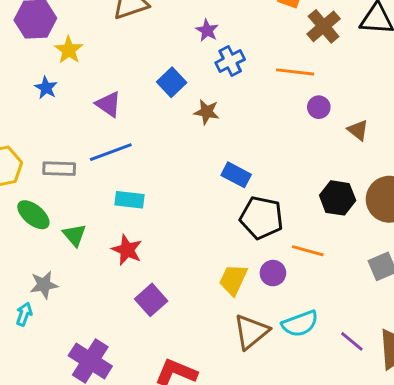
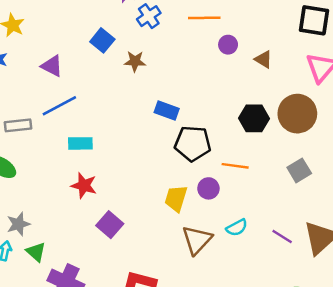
green triangle: (75, 235) -> (36, 252), moved
cyan semicircle: (300, 324) -> (237, 228), size x0.7

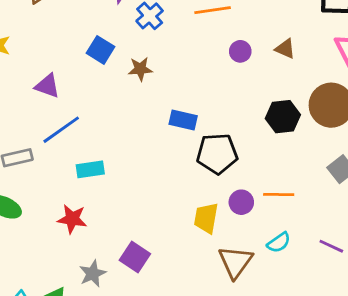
purple circle: (228, 45) -> (240, 51), moved
orange line: (235, 166) -> (279, 195), moved
red star: (84, 186) -> (72, 219), moved
gray star: (18, 224) -> (93, 274), moved

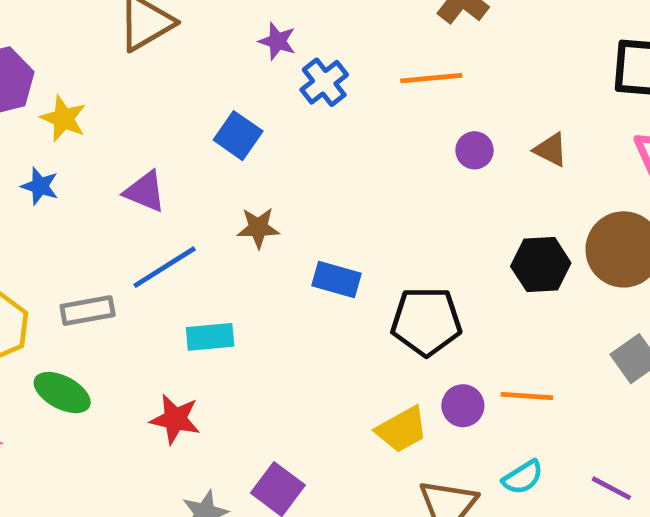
brown star: (140, 69) -> (258, 228), moved
blue rectangle: (183, 120) -> (337, 280), moved
yellow trapezoid: (206, 218) -> (402, 429), turned -132

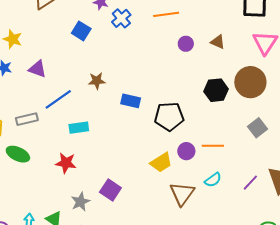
blue square: (238, 136) -> (81, 31), moved
purple triangle: (145, 192) -> (37, 69), moved
purple line: (611, 488) -> (250, 183), turned -72

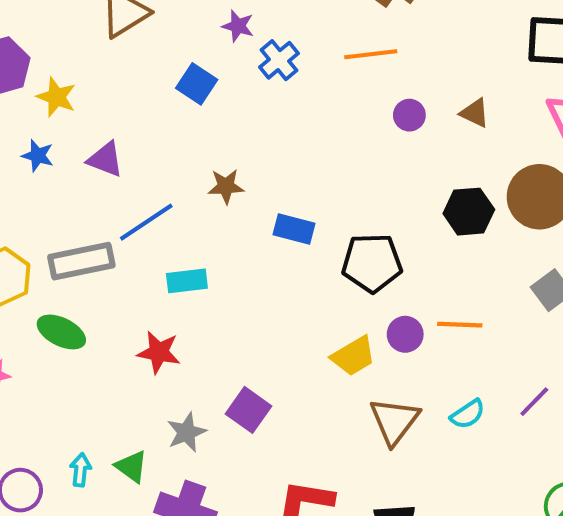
gray rectangle: (27, 119) -> (81, 261), size x1.4
cyan semicircle: (213, 180) -> (468, 414), moved

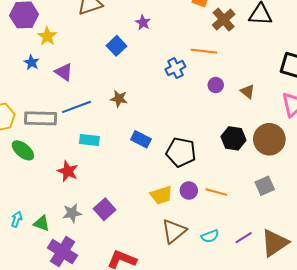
blue cross: (279, 60) -> (175, 68), moved
blue rectangle: (294, 229) -> (141, 139), moved
green triangle: (131, 467) -> (42, 223), turned -30

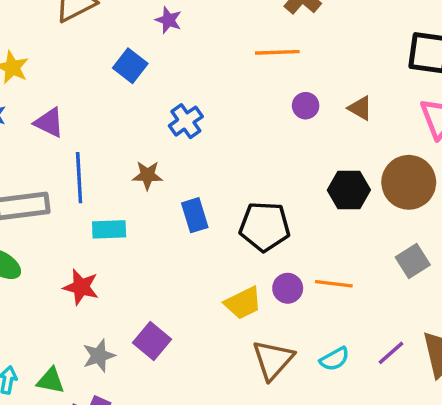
blue cross: (175, 68) -> (186, 121), moved
brown star: (119, 99) -> (147, 175), moved
blue line: (76, 107) -> (79, 178), turned -64
blue rectangle: (141, 139) -> (195, 215), turned 54

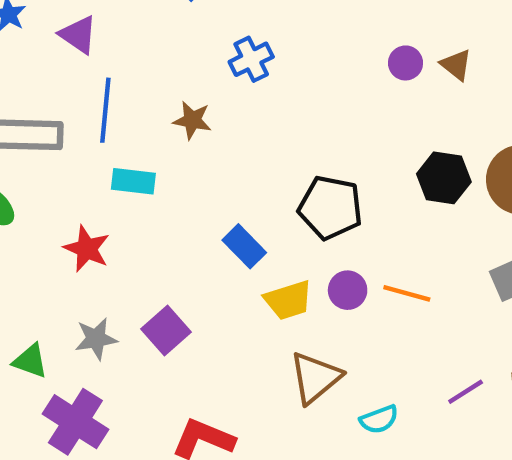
brown triangle: (360, 108) -> (456, 65), moved
blue rectangle: (195, 215) -> (244, 246), moved, turned -36
cyan semicircle: (335, 359) -> (379, 419), moved

